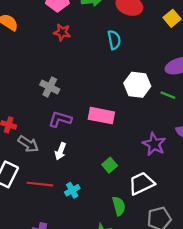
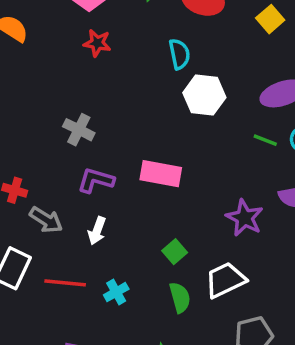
white hexagon: (137, 85) -> (204, 95), moved
green semicircle: (119, 206) -> (180, 297), moved

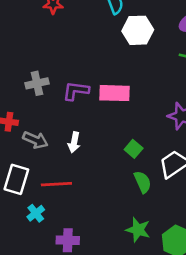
gray cross: (79, 130) -> (37, 83), moved, turned -30
purple L-shape: (96, 180) -> (76, 91), moved
cyan cross: (116, 292) -> (36, 213), moved

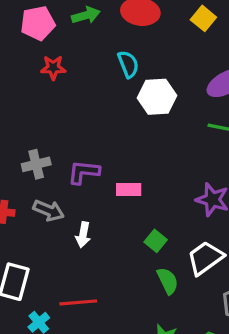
pink rectangle: (115, 93) -> (129, 189), moved, size x0.7
gray arrow: (35, 140) -> (49, 210), moved
red line: (56, 184) -> (78, 302), moved

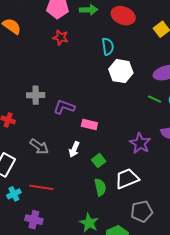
gray arrow: (49, 210) -> (39, 146), moved
white arrow: (83, 235) -> (74, 149), moved

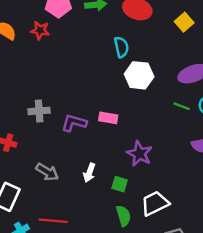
red star: (61, 38) -> (40, 30), moved
pink rectangle: (89, 125) -> (108, 118), moved
purple star: (140, 143) -> (139, 154), moved
green square: (99, 161) -> (120, 184), turned -32

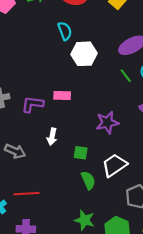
green line: (182, 106) -> (126, 76), turned 40
purple star: (139, 154) -> (107, 123), moved, turned -30
white arrow: (89, 173) -> (52, 137), moved

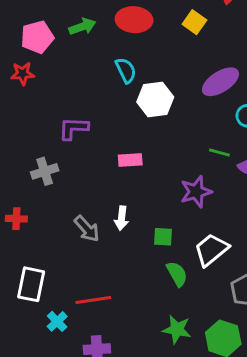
green line: (126, 76) -> (219, 153), moved, turned -32
purple L-shape: (32, 104) -> (73, 128), moved
gray arrow: (15, 151) -> (87, 229), moved, turned 30

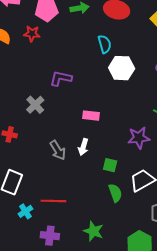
pink rectangle: (130, 160) -> (91, 116), moved
gray cross: (45, 171) -> (35, 105), turned -36
green star: (177, 329) -> (94, 231), moved

